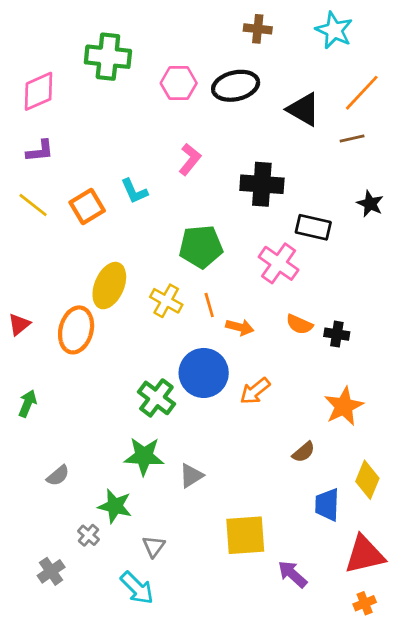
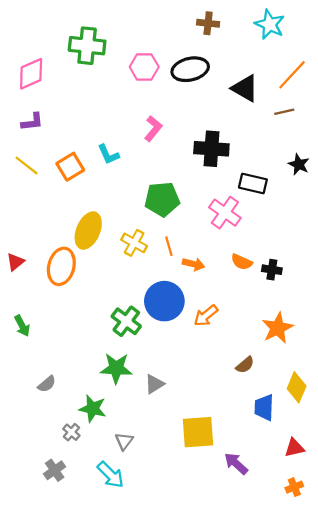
green arrow: (27, 403) -> (22, 326), turned 130
red triangle: (365, 555) -> (294, 448), size x0.6
gray cross: (51, 571) -> (55, 470), moved

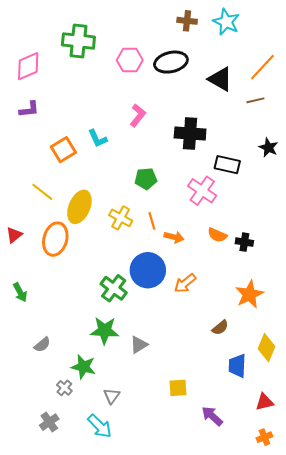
cyan star: (270, 24) -> (226, 22), moved
yellow line: (27, 166) -> (42, 192), moved
green pentagon: (162, 199) -> (146, 179), size x0.7
yellow square: (198, 432) -> (178, 388), size x0.6

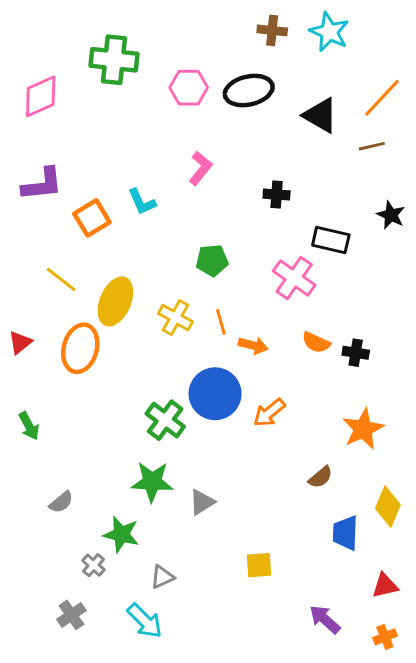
purple L-shape: (29, 109) -> (42, 184), moved, size x1.4
black cross: (190, 133) -> (277, 195), size x0.6
gray triangle: (112, 396) -> (162, 577), turned 30
purple arrow: (212, 416) -> (325, 619), moved

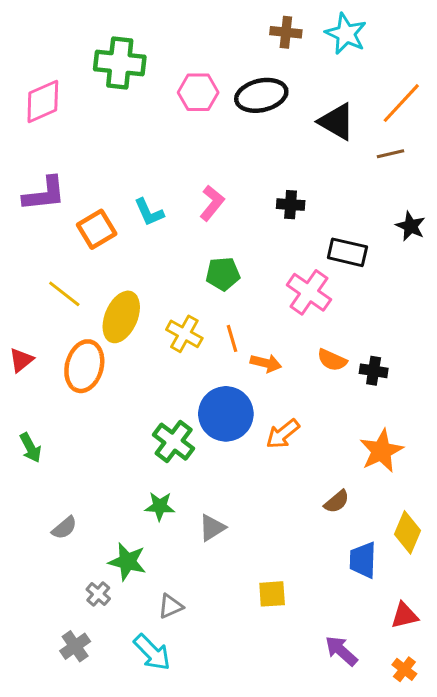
pink L-shape: (200, 168) -> (212, 203), moved
green star: (152, 482) -> (160, 506), size x0.7
orange cross: (385, 637) -> (404, 669), turned -30

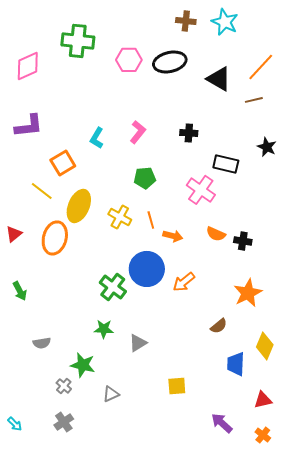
cyan L-shape: (149, 212) -> (97, 138), turned 55
orange square: (97, 229) -> (63, 163), moved
gray semicircle: (64, 528) -> (42, 343), turned 30
gray cross: (75, 646) -> (64, 422), moved
cyan arrow: (152, 652) -> (15, 424), moved, size x0.6

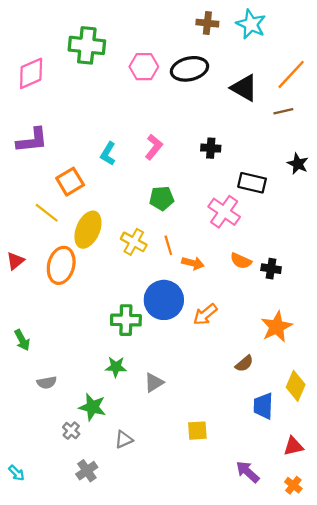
green cross: (113, 287) -> (126, 320), turned -36
green arrow: (20, 291) -> (22, 340), moved
gray cross: (64, 422) -> (87, 471), moved

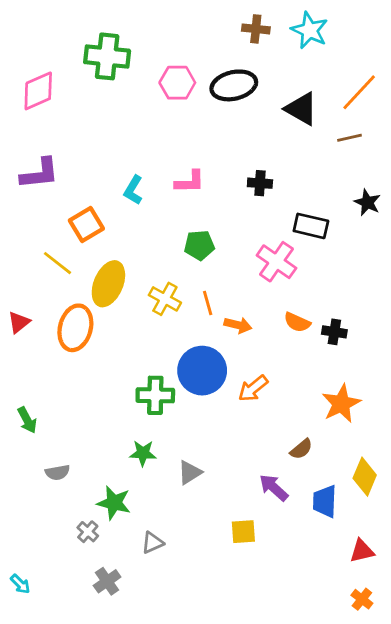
pink L-shape: (154, 147) -> (190, 182), turned 50
purple arrow: (248, 472) -> (274, 488), moved

